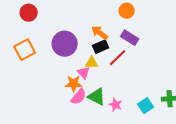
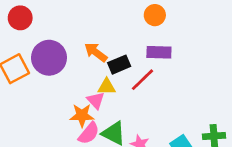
orange arrow: (100, 33) -> (96, 52), moved
purple rectangle: (130, 38) -> (159, 52), turned -30
purple circle: (65, 44) -> (49, 58), moved

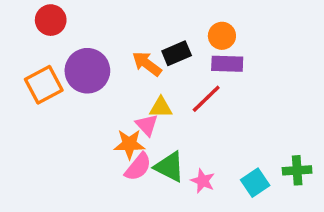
orange circle: (155, 15) -> (222, 36), moved
black rectangle: (119, 65) -> (177, 53), moved

